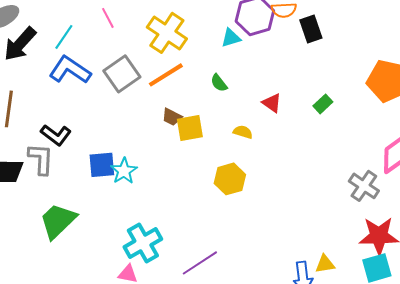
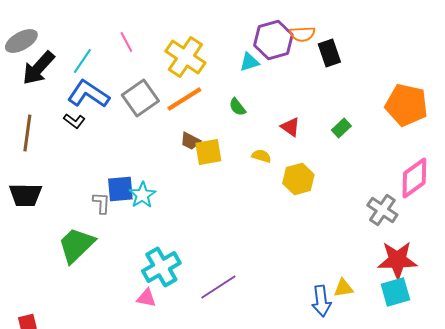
black L-shape: (56, 135) -> (74, 121), moved, size x0.7
gray L-shape: (41, 159) -> (101, 203), moved, size x0.7
yellow hexagon: (230, 179) -> (298, 179), moved

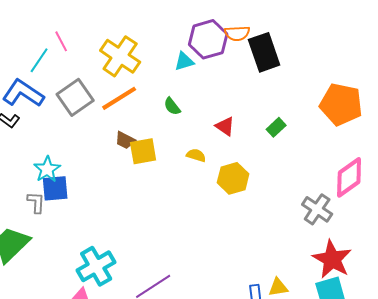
black rectangle: (329, 53) -> (264, 52), size x1.4
cyan line: (82, 61) -> (39, 60), moved
cyan star: (142, 195) -> (47, 169), moved
red star: (397, 260) -> (332, 259), turned 30

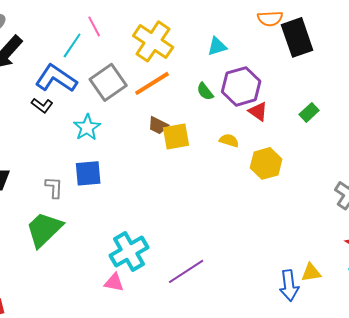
purple hexagon: (208, 39) -> (241, 86), moved
cyan star: (47, 169) -> (87, 127), moved
gray L-shape: (36, 202) -> (54, 187), moved

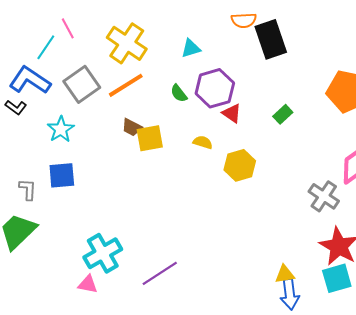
blue arrow: (289, 285) -> (290, 294), moved

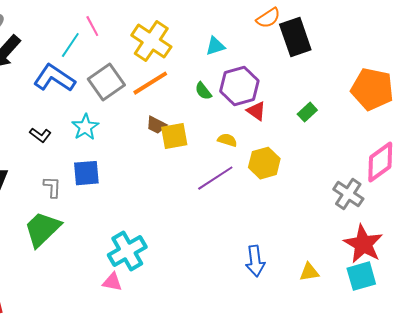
orange semicircle: (244, 20) -> (268, 18), turned -30
black L-shape: (16, 107) -> (40, 135), moved
purple line: (160, 273) -> (215, 178), moved
blue arrow: (290, 294) -> (255, 261), moved

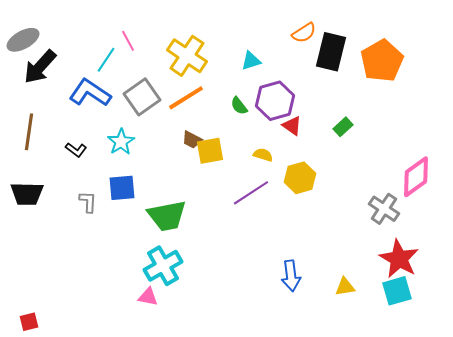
black rectangle: (295, 37) -> (331, 52), turned 33
orange pentagon: (372, 89) -> (382, 61), moved, turned 30
green trapezoid: (42, 229) -> (167, 216), moved, turned -147

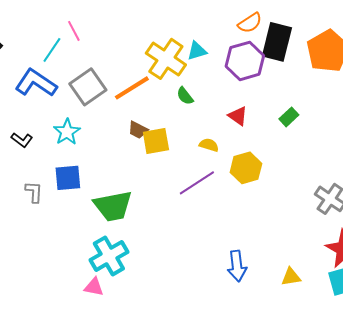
yellow cross: (187, 56) -> (166, 59), moved
purple hexagon: (275, 101) -> (245, 61), moved

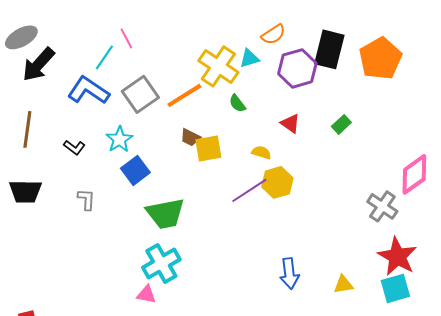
orange semicircle: (250, 23) -> (273, 34), moved
yellow hexagon: (246, 168) -> (277, 182), moved
blue square: (68, 178) -> (135, 170), moved, turned -32

